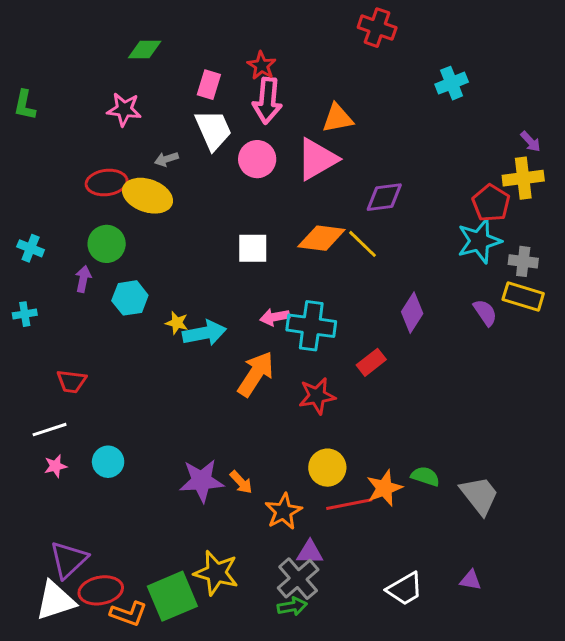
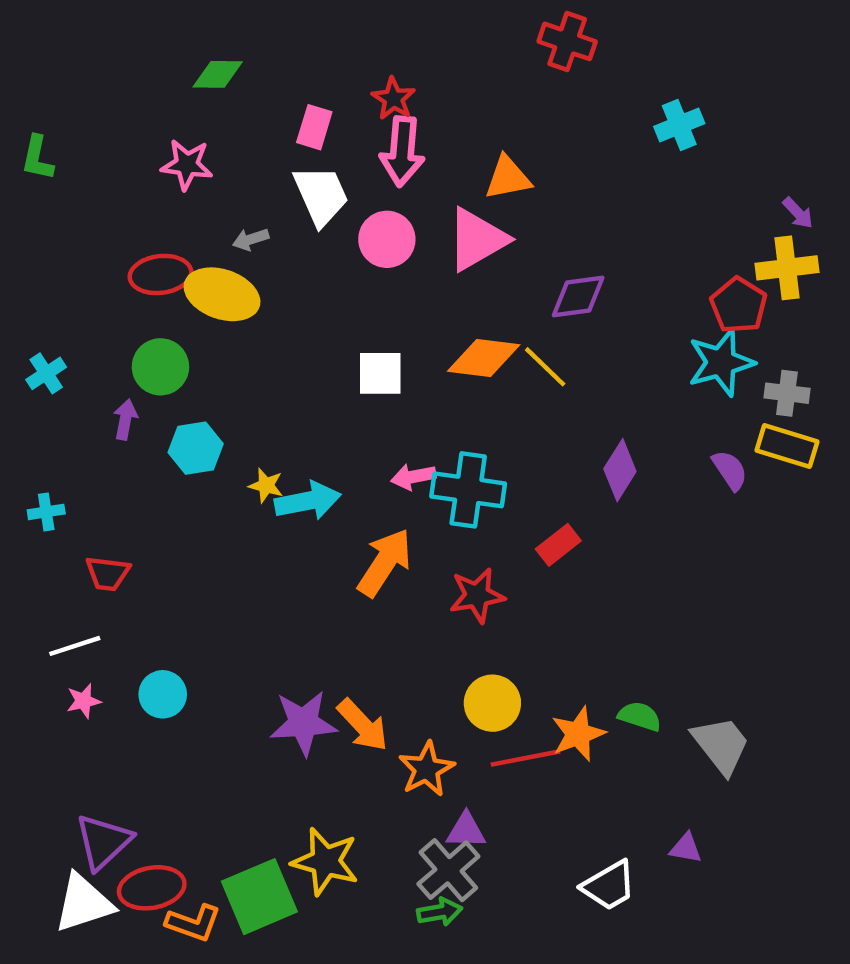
cyan cross: (31, 248) -> (46, 373), turned 35
cyan cross: (25, 314) -> (46, 512), moved
orange arrow: (241, 482) -> (363, 725), size x1.5
purple triangle: (471, 580) -> (686, 848), moved

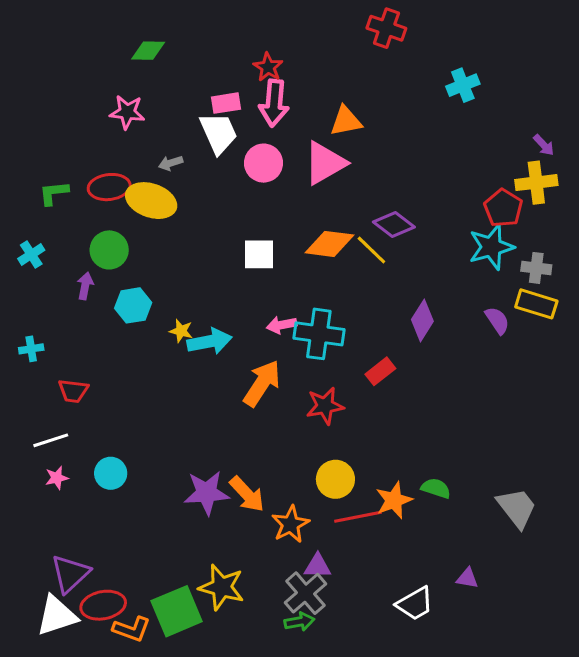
pink rectangle: (314, 127) -> (226, 103), moved, turned 64
green L-shape: (37, 158) -> (54, 193), moved, turned 72
purple diamond: (578, 296) -> (394, 224), moved, turned 45
gray trapezoid: (721, 745) -> (517, 508), moved

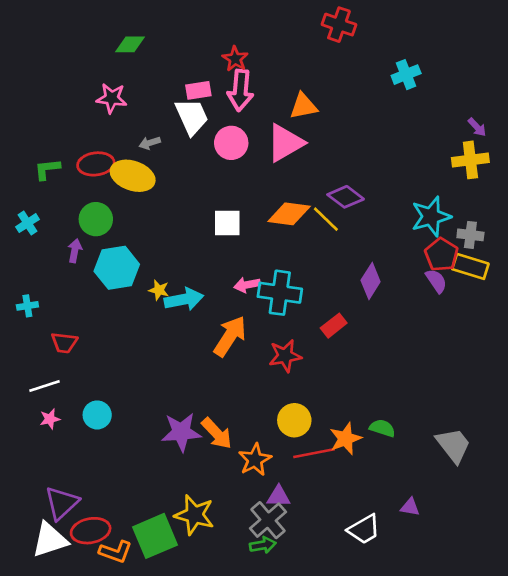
red pentagon: (503, 208) -> (442, 255), moved
cyan hexagon: (133, 305) -> (117, 268), size x1.4

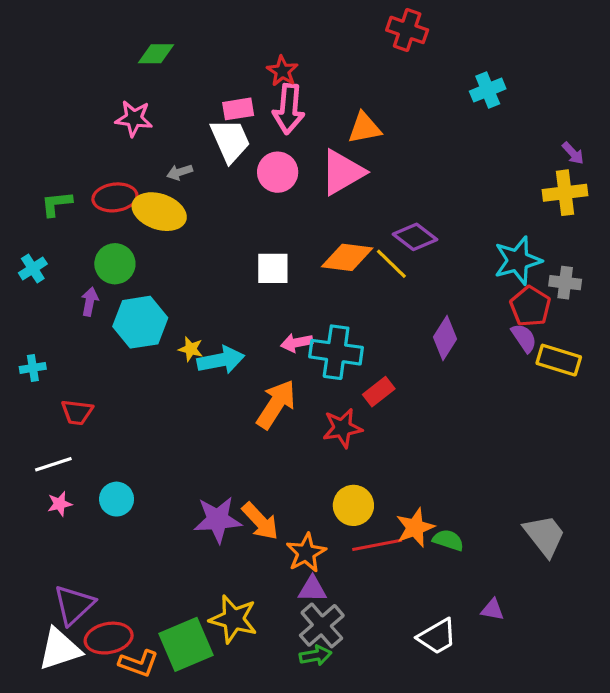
yellow rectangle: (470, 266) -> (559, 360), moved
red rectangle: (334, 326) -> (379, 392), moved
green semicircle: (382, 428) -> (448, 540), moved
purple triangle: (279, 496) -> (312, 589), moved

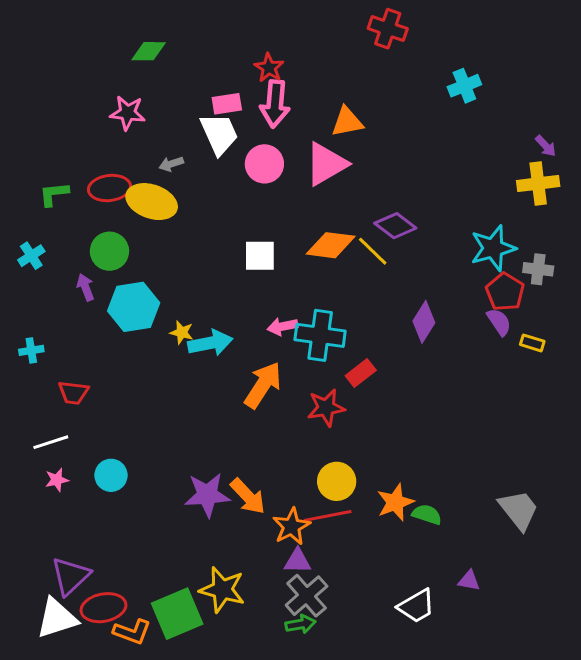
purple arrow: (90, 302) -> (85, 287), turned -32
yellow rectangle: (559, 360) -> (532, 343), size x0.6
red line: (377, 545) -> (328, 516), moved

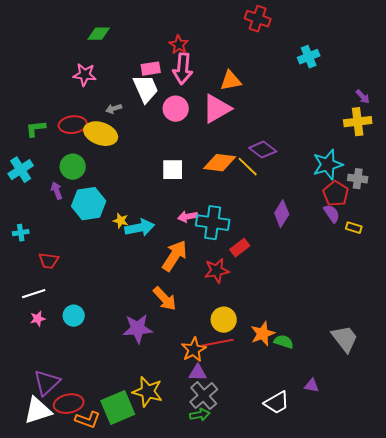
cyan cross: (31, 256) -> (21, 170), size x1.4
orange arrow: (248, 496) -> (165, 299), moved

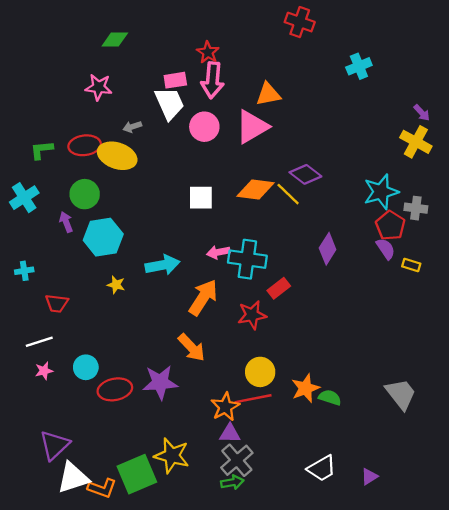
yellow cross: (358, 122) -> (416, 142), turned 36
yellow star: (121, 221) -> (116, 285), moved
purple triangle: (312, 386) -> (369, 477), moved, turned -42
red ellipse: (69, 404) -> (115, 389), moved
white triangle: (38, 411) -> (73, 478), moved

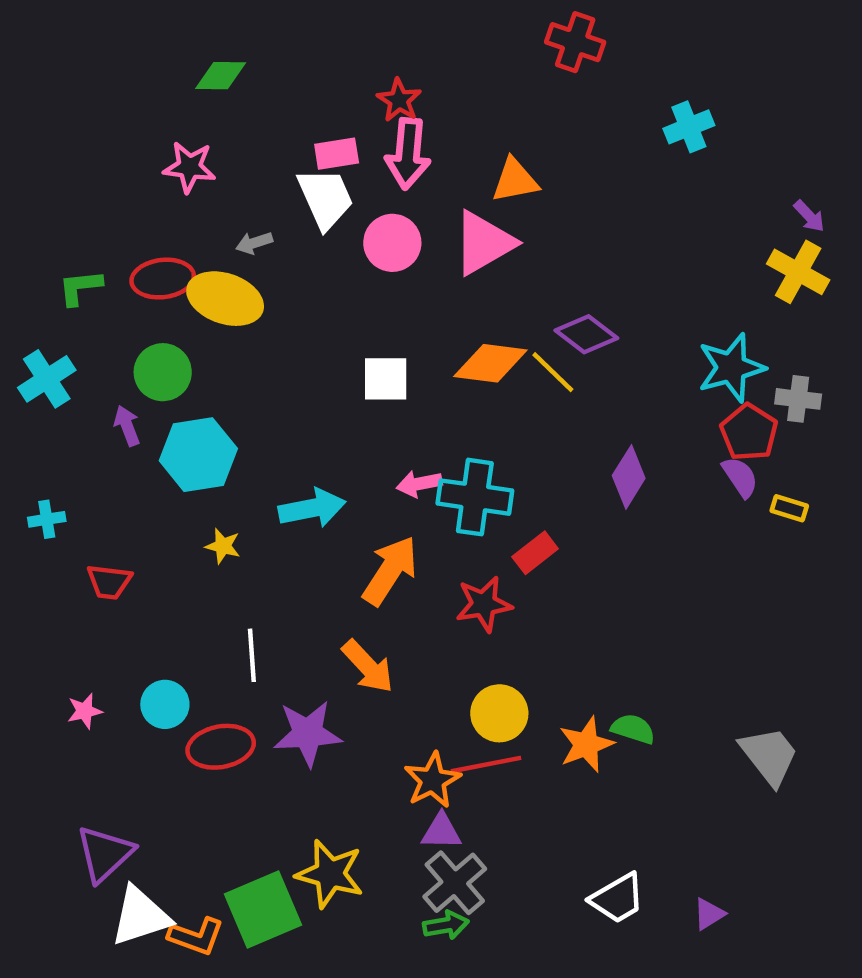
white line: (39, 342) -> (252, 655), moved, turned -76
green semicircle: (330, 397) -> (633, 729), moved

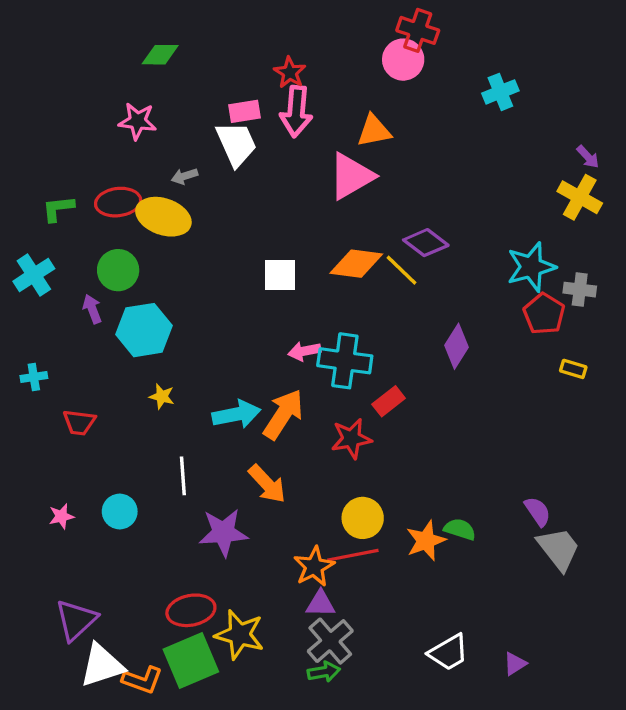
pink circle: (392, 243) -> (403, 60), moved
purple semicircle: (740, 477) -> (538, 511), moved
cyan arrow: (312, 508) -> (236, 414), moved
red ellipse: (221, 747) -> (191, 610), moved

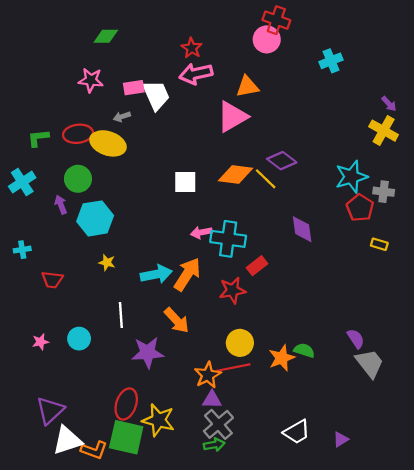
pink rectangle: (244, 111) -> (134, 88), moved
pink arrow: (296, 111) -> (196, 74), turned 72
purple diamond: (457, 346) -> (302, 229), turned -40
red ellipse: (191, 610) -> (126, 404), turned -60
green square: (191, 660) -> (126, 437), turned 36

